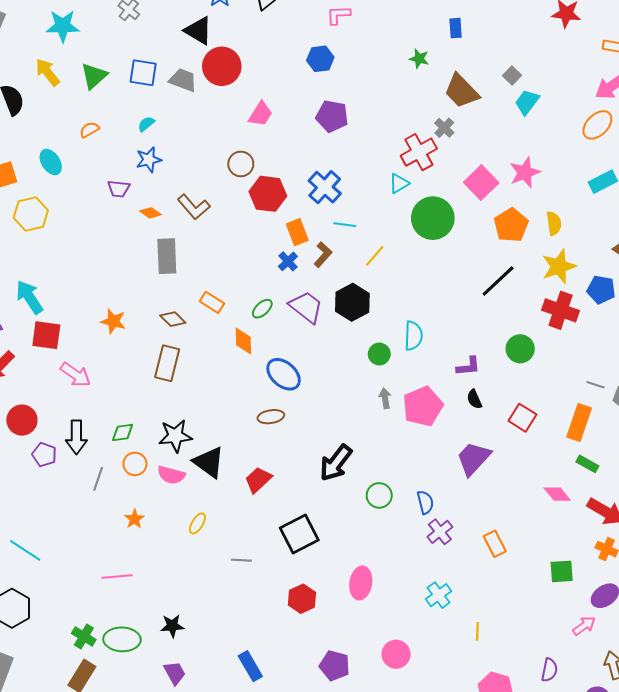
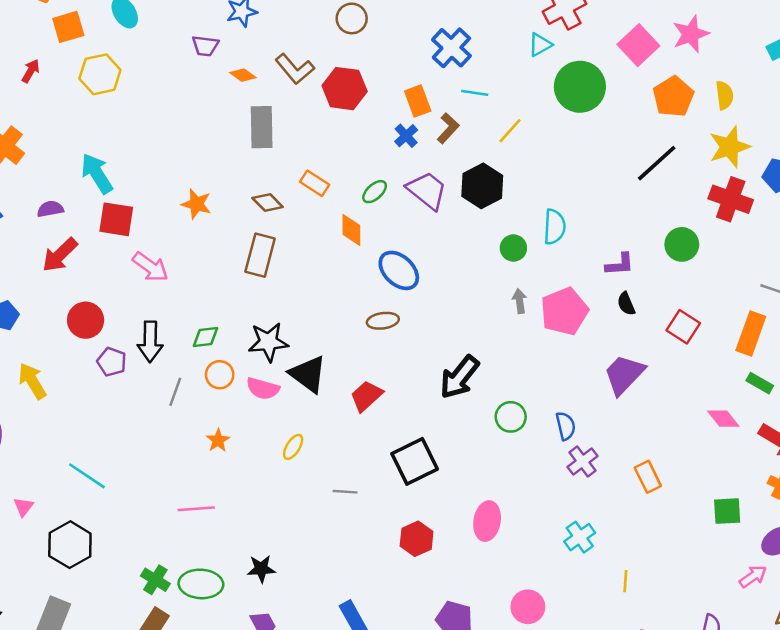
red hexagon: (268, 194) -> (345, 89), moved

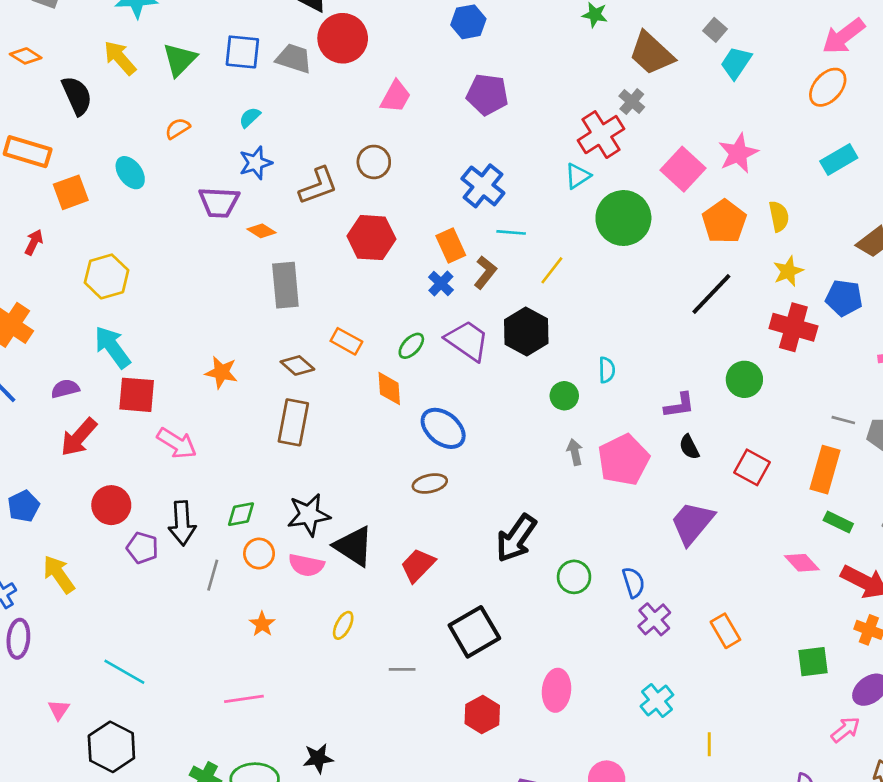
purple trapezoid: (205, 46) -> (219, 202), size x1.4
brown L-shape: (295, 69) -> (318, 186), moved, turned -66
yellow hexagon: (100, 74) -> (107, 276), moved
yellow star: (729, 147) -> (788, 271), size x0.7
cyan semicircle: (555, 227) -> (607, 370), size x0.7

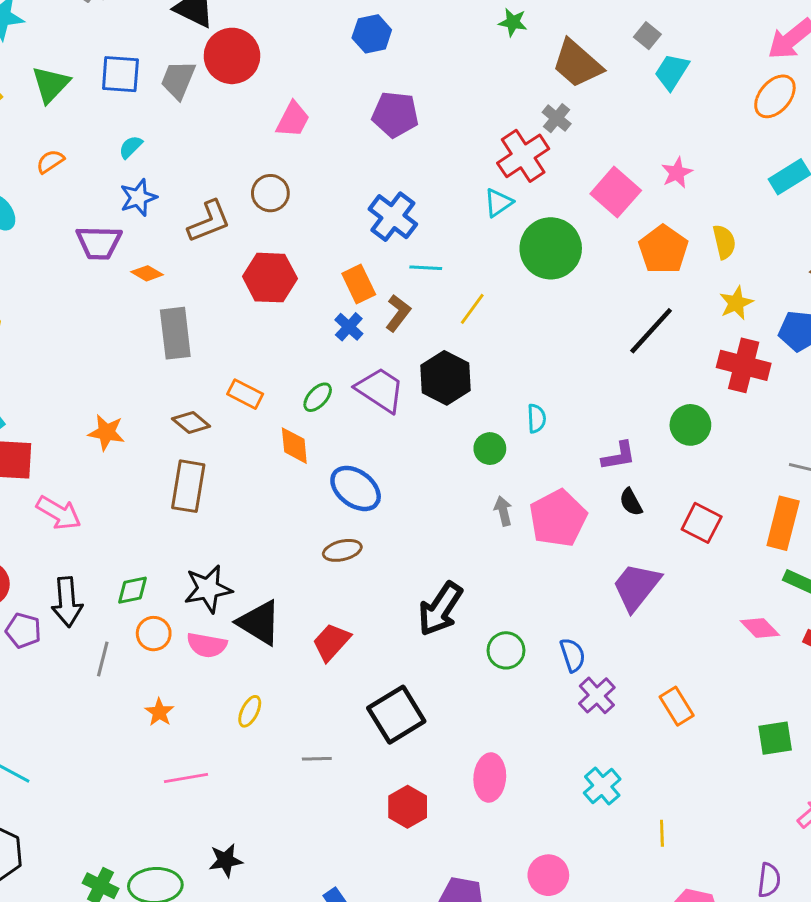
gray trapezoid: (294, 58) -> (178, 80), turned -84
pink star: (738, 153) -> (677, 173), size x0.7
pink line: (244, 699) -> (186, 778), moved

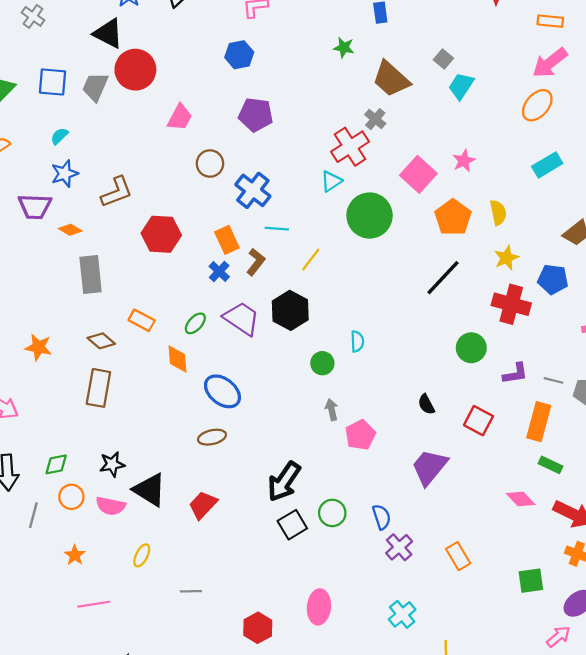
brown circle: (270, 193) -> (210, 164), moved
purple L-shape: (619, 456) -> (515, 374), moved
pink pentagon: (558, 518) -> (360, 435), moved, size x0.7
black star: (208, 589) -> (112, 464), size x0.7
black square: (396, 715) -> (292, 525), moved, size x0.7

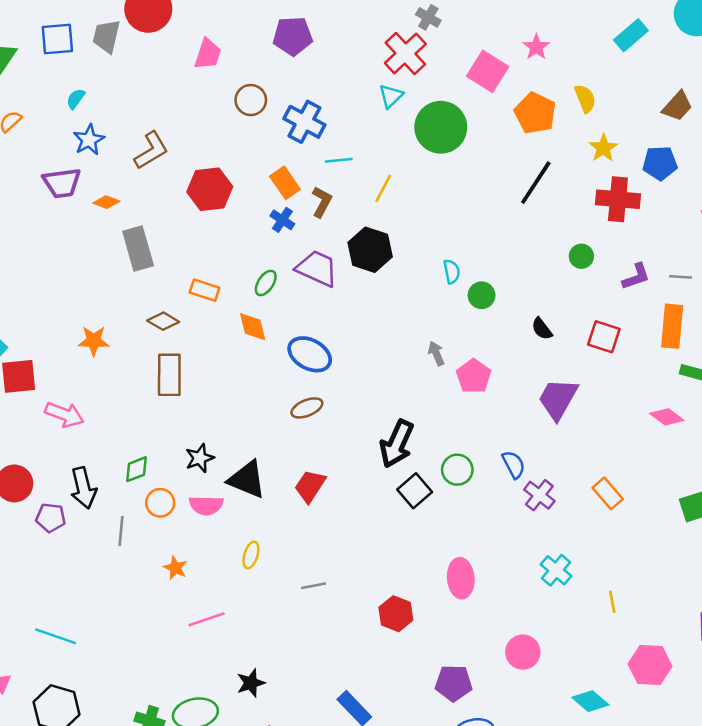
green circle: (471, 348) -> (581, 256), size x0.7
green circle: (322, 363) -> (482, 295), moved

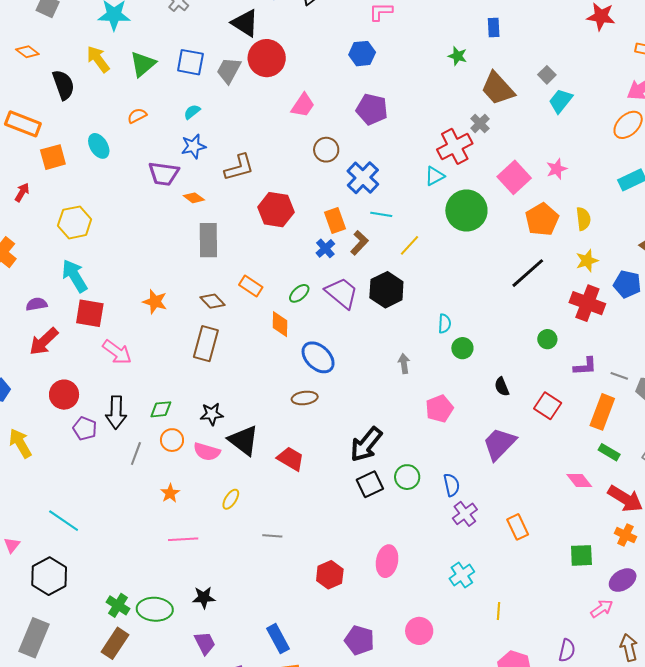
gray arrow: (436, 353) -> (404, 364), moved
red trapezoid: (310, 486) -> (291, 459), turned 72

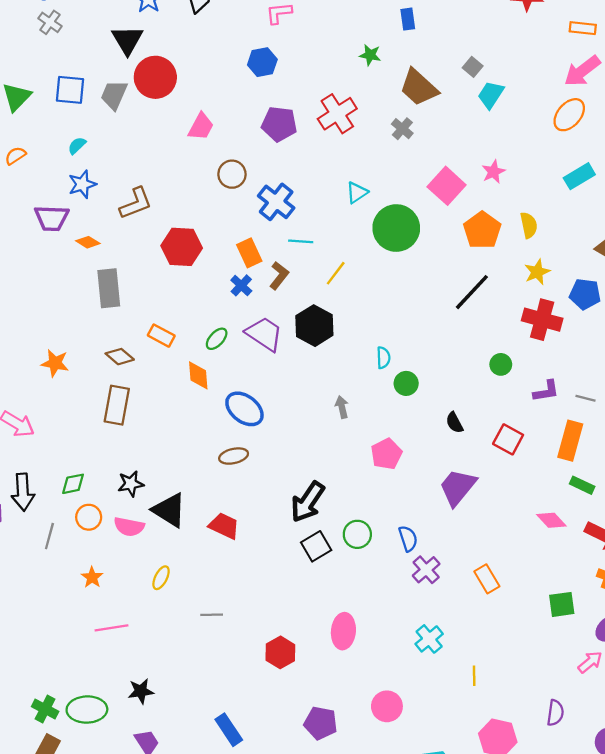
black triangle: (245, 23) -> (127, 40), turned 32
red cross: (455, 146) -> (337, 114), moved

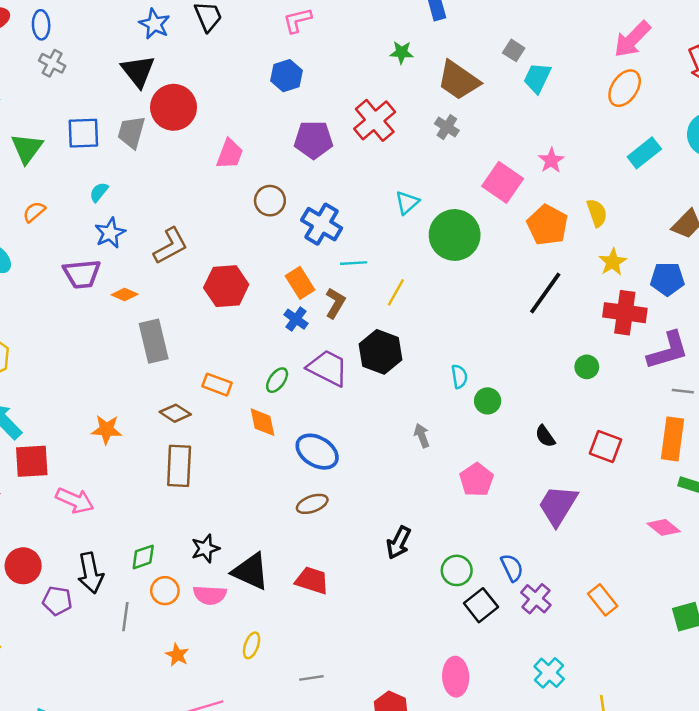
purple L-shape: (546, 391) -> (668, 351), moved, size x1.5
black arrow: (308, 502) -> (399, 543), size x0.7
black square: (316, 546) -> (481, 605), moved

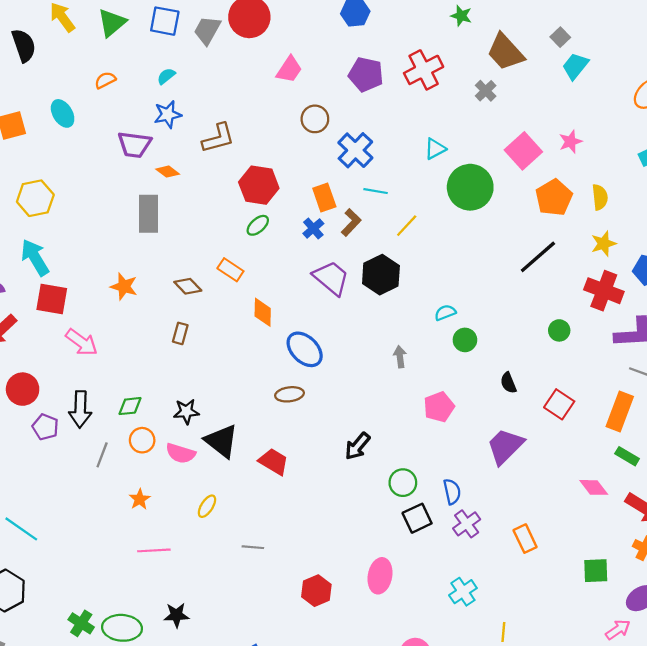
gray rectangle: (154, 341) -> (148, 214), moved
cyan semicircle: (459, 376) -> (445, 313), turned -115
green ellipse: (277, 380) -> (258, 225), moved
brown rectangle: (179, 466) -> (180, 333), size x0.6

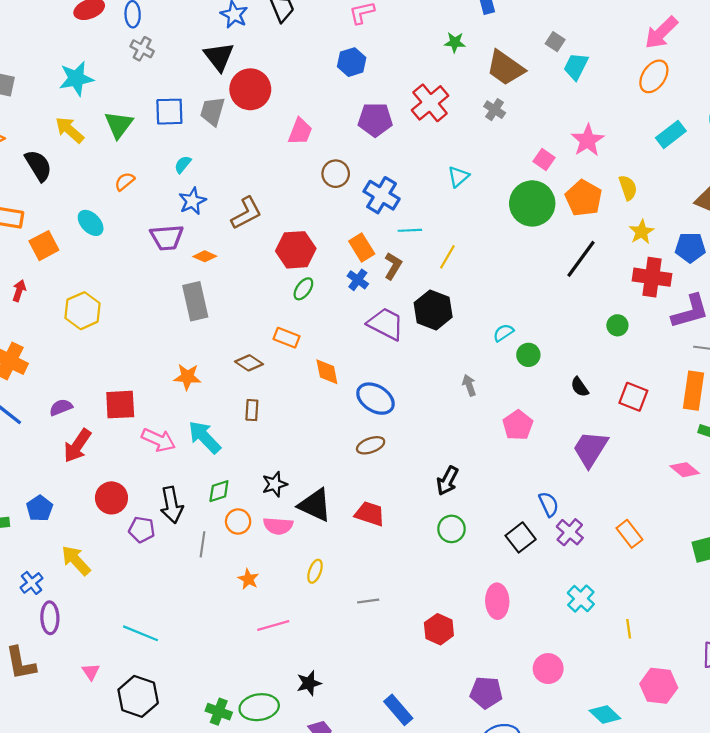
pink star: (571, 142) -> (588, 140), size x1.4
pink square: (523, 151) -> (544, 159), size x0.6
green circle: (470, 187) -> (532, 203), moved
cyan arrow: (35, 258) -> (205, 437), moved
green circle: (403, 483) -> (451, 529), moved

